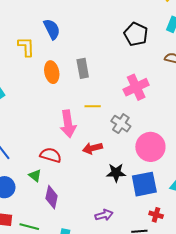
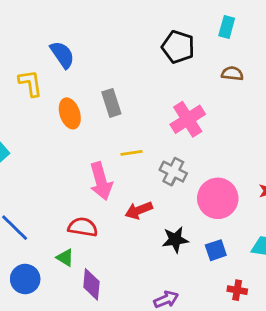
blue square: (144, 184) -> (216, 250), size x0.6

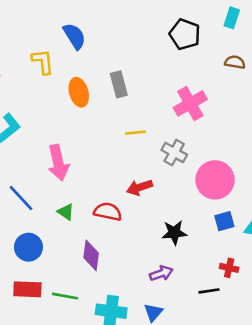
pink arrow: (101, 181) -> (58, 163), moved
red semicircle: (83, 227) -> (108, 212), moved
black star: (175, 240) -> (174, 233), moved
blue square: (216, 250) -> (224, 221), moved
green triangle: (65, 258) -> (66, 212), moved

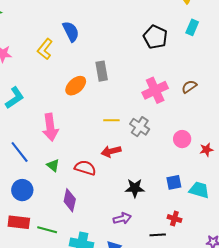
yellow L-shape: (43, 62) -> (45, 49), turned -140
brown semicircle: (235, 62) -> (189, 87), moved, turned -49
orange ellipse: (79, 92) -> (76, 86), moved, turned 60
yellow line: (135, 133) -> (111, 120), moved
pink circle: (215, 180) -> (182, 139), moved, size x0.6

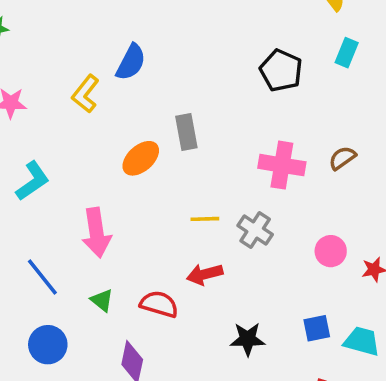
blue semicircle: (71, 31) -> (131, 62), turned 55
pink cross: (155, 90) -> (282, 165), turned 35

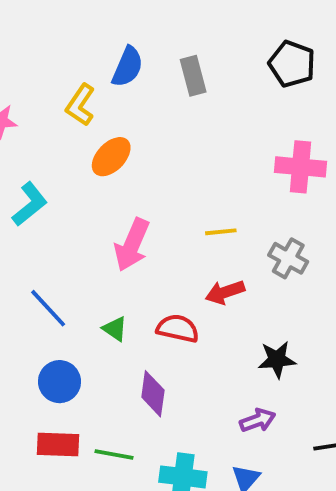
gray rectangle: (186, 132) -> (193, 76), moved
orange ellipse: (141, 158) -> (111, 157), moved
gray cross: (255, 230) -> (288, 258), moved
pink arrow: (96, 233) -> (132, 245), moved, turned 36

